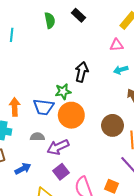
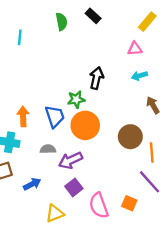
blue trapezoid: (44, 107) -> (55, 116), turned -115

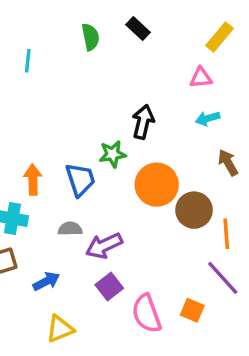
orange circle: (85, 125) -> (157, 185), moved
yellow triangle: (55, 213) -> (60, 329), moved

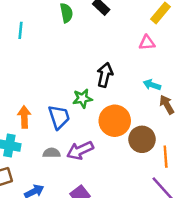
cyan arrow: (208, 118) -> (152, 85), moved, turned 35
purple arrow: (104, 246) -> (80, 150), moved

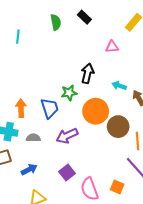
pink triangle: (147, 43) -> (112, 47), moved
cyan arrow: (152, 85) -> (119, 86), moved
gray semicircle: (52, 153) -> (33, 138), moved

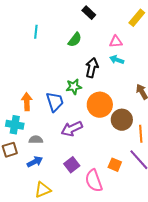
green semicircle: (56, 22) -> (75, 40), moved, turned 49
cyan line: (18, 37) -> (36, 32), moved
cyan arrow: (119, 86) -> (117, 60), moved
gray semicircle: (33, 138) -> (36, 140), moved
orange square: (117, 187) -> (115, 165), moved

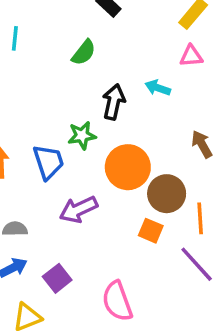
pink triangle: (116, 42) -> (191, 56), moved
purple square: (72, 165) -> (57, 278), moved
orange square: (115, 165) -> (151, 231), moved

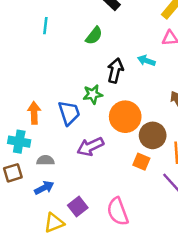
purple square: (57, 278) -> (78, 206), moved

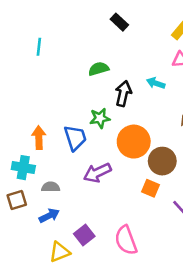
cyan line: (45, 26) -> (39, 47), moved
green semicircle: (94, 36) -> (99, 69), moved, turned -144

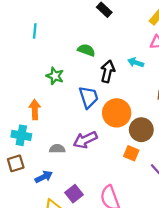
green semicircle: (99, 69) -> (86, 50), turned 36
green star: (100, 118) -> (55, 76), moved, turned 30
blue trapezoid: (75, 138) -> (89, 97), moved
gray semicircle: (51, 187) -> (57, 149), moved

